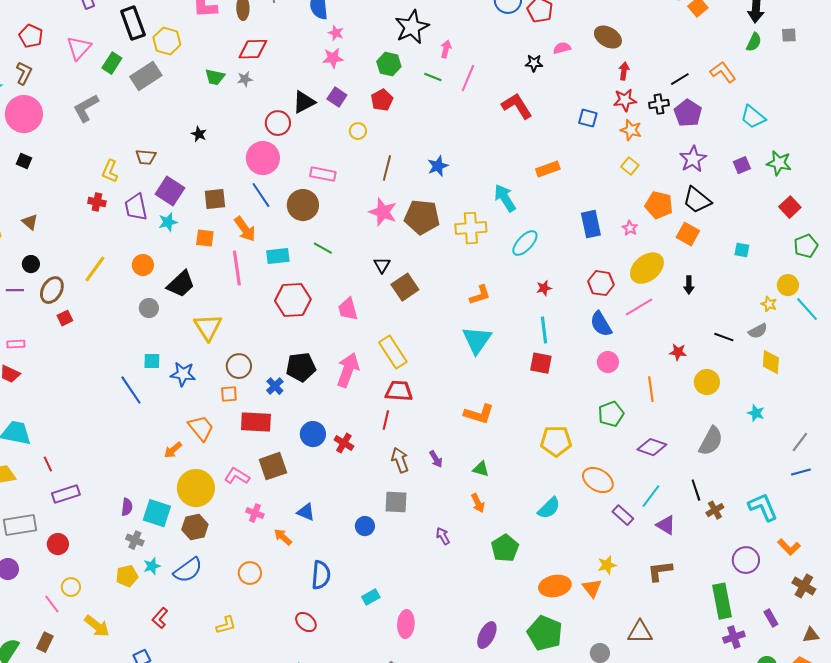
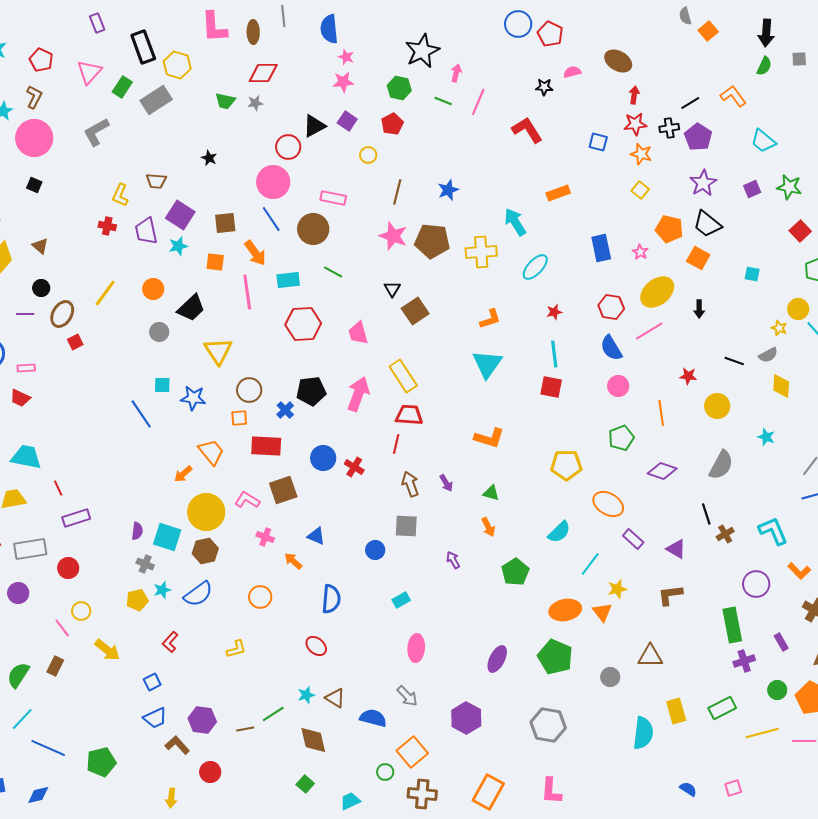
cyan line: (651, 496) -> (590, 564), moved
cyan rectangle: (371, 597) -> (401, 600), moved

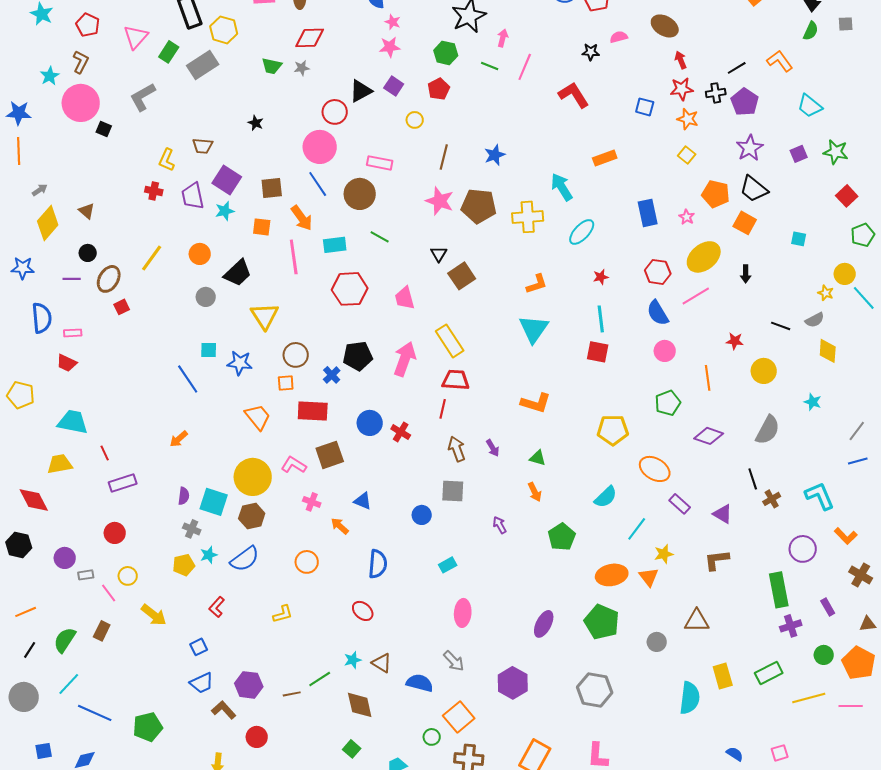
red arrow: (634, 95) -> (681, 60), turned -30
black square: (34, 185) -> (104, 129), moved
orange arrow: (183, 474) -> (179, 439), moved
gray rectangle: (30, 549) -> (86, 575), moved, size x0.5

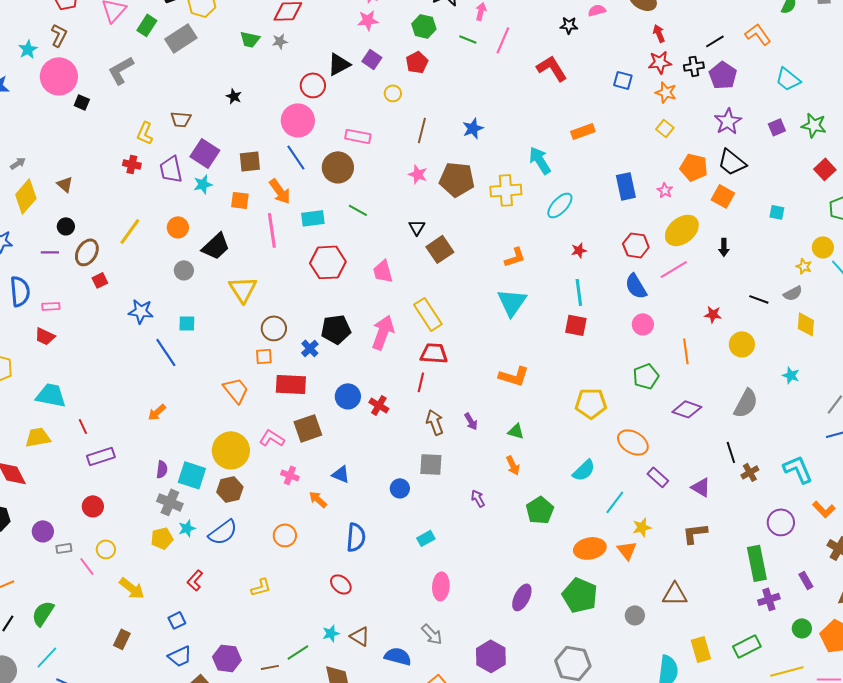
pink star: (440, 201) -> (418, 174), size x0.7
blue star: (240, 363) -> (141, 311), moved
gray cross: (192, 529) -> (170, 502), size x1.4
brown rectangle: (102, 631) -> (122, 639), moved

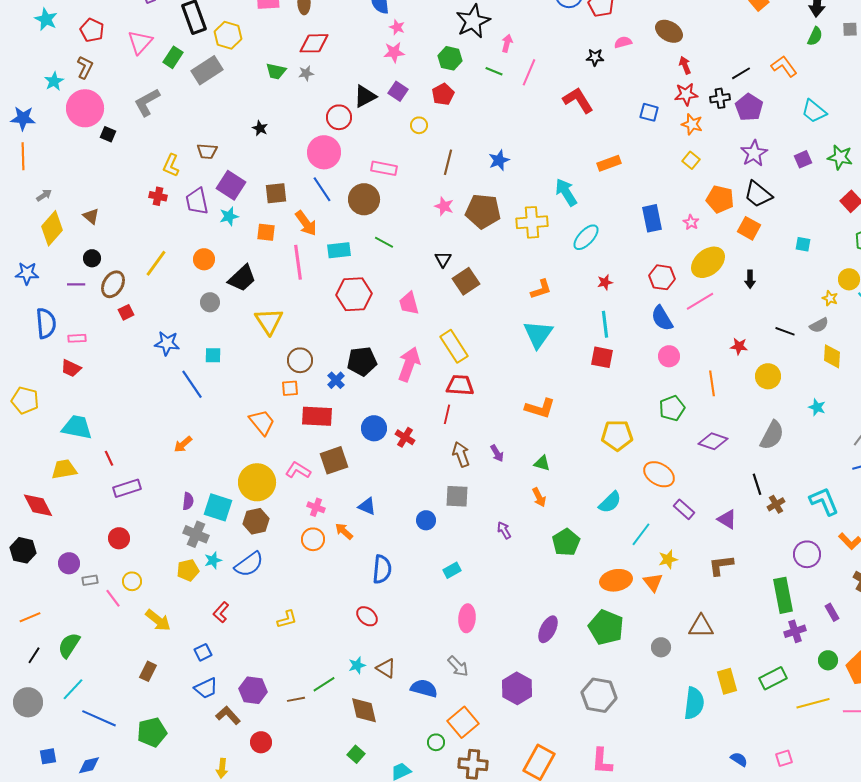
orange circle: (285, 535) -> (313, 539), moved

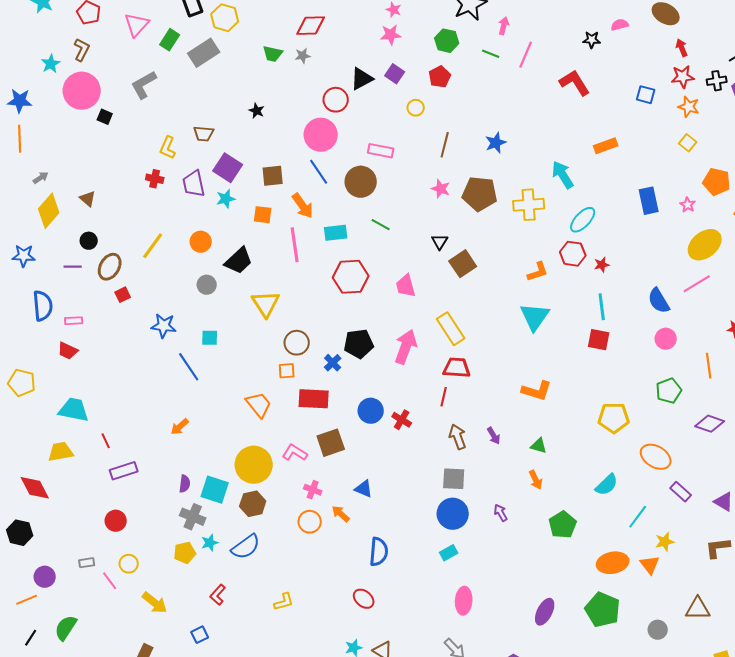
red hexagon: (662, 277) -> (573, 254), moved
blue circle: (426, 520) -> (453, 514), moved, size x1.6
purple circle: (69, 563) -> (45, 577), moved

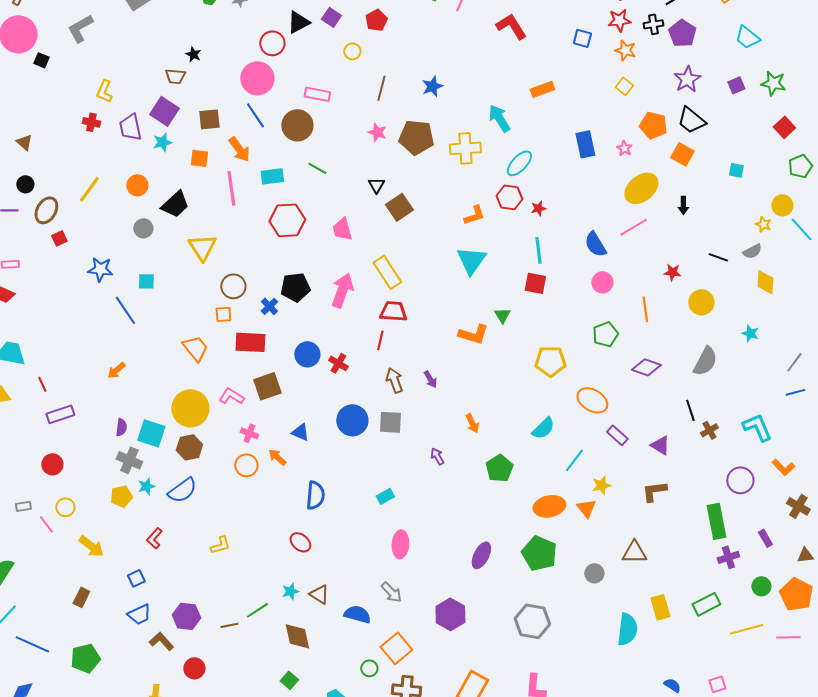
brown trapezoid: (204, 134) -> (175, 76), moved
green triangle: (539, 446) -> (502, 315), moved, turned 42
blue circle: (453, 514) -> (352, 420), moved

